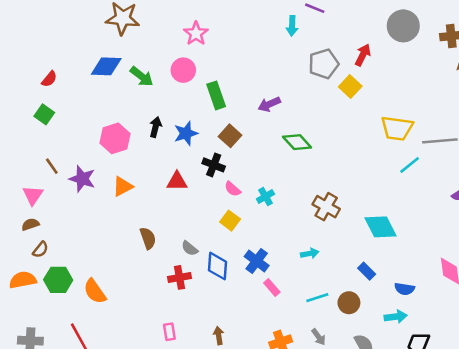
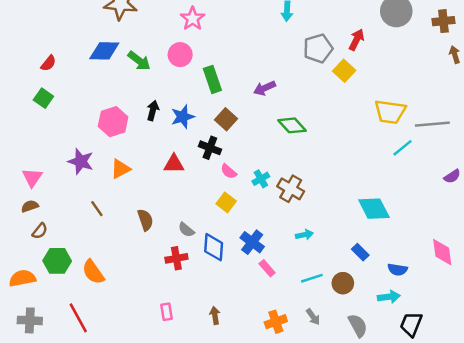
brown line: (52, 166) -> (97, 209), moved
brown cross: (326, 207) -> (291, 189), moved
orange semicircle: (23, 280) -> (22, 278), moved

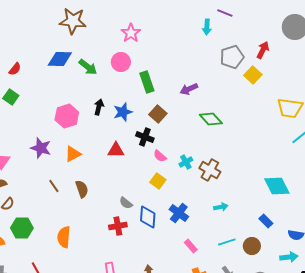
brown semicircle: (145, 220) -> (82, 189), moved
pink rectangle: (267, 268) -> (191, 246), moved
orange semicircle: (93, 272) -> (64, 237), moved, turned 40

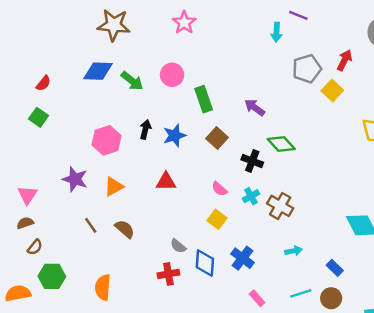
pink star: (131, 33) -> (184, 23), moved
purple arrow: (189, 89) -> (255, 108), turned 60
black cross: (145, 137) -> (252, 161), moved
brown semicircle: (82, 189) -> (125, 229), turned -30
blue rectangle: (266, 221) -> (335, 268), moved

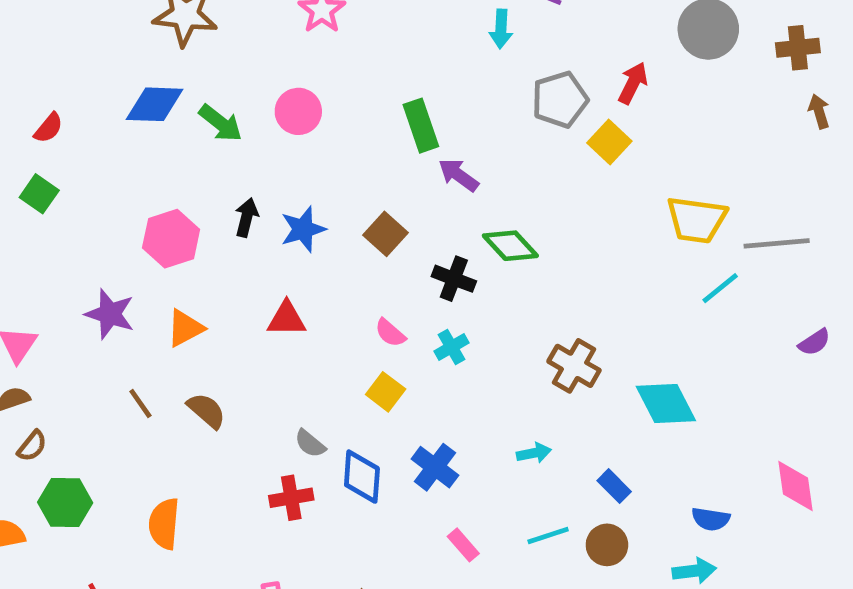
green rectangle: (204, 99) -> (421, 126), moved
brown cross: (280, 206) -> (574, 366), moved

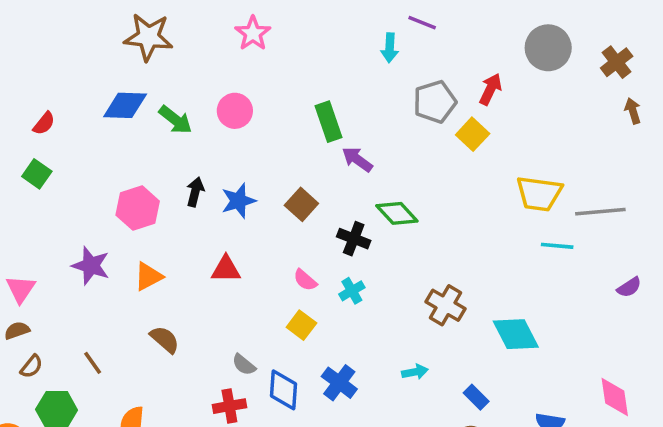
brown cross: (798, 48) -> (617, 62), turned -32
cyan line: (720, 288) -> (557, 246), turned 44
brown line: (140, 404) -> (93, 363), moved

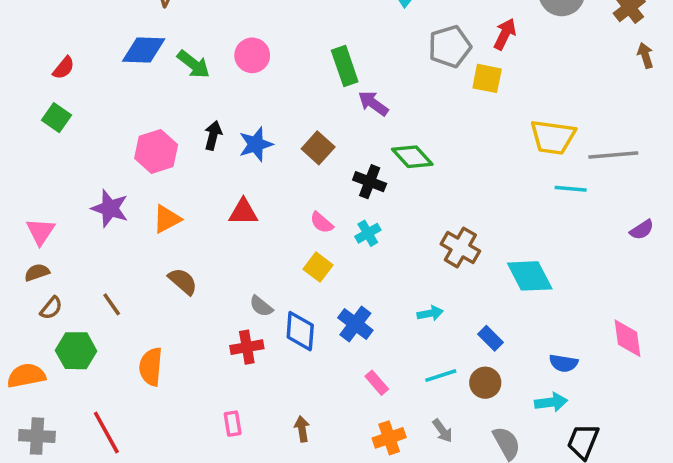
yellow square: (473, 134) -> (487, 78), turned -32

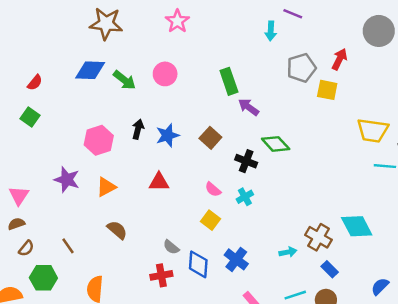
brown cross: (460, 247) -> (319, 237), moved
blue semicircle: (564, 363) -> (380, 286), turned 126

